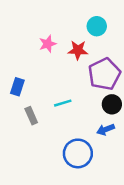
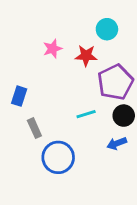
cyan line: (63, 103) -> (86, 114), moved
blue circle: (78, 153) -> (58, 157), moved

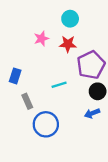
cyan circle: (107, 29) -> (70, 19), moved
cyan line: (86, 114) -> (59, 85), moved

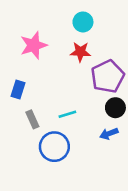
pink star: (41, 39) -> (34, 45), moved, size x1.5
cyan line: (59, 85) -> (67, 114), moved

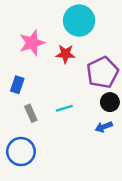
cyan circle: (83, 22) -> (79, 21), size x1.6
red star: (80, 52) -> (65, 54), moved
blue circle: (54, 147) -> (21, 152), moved

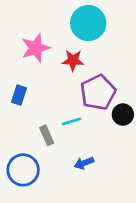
purple pentagon: (103, 72) -> (98, 92), moved
gray rectangle: (31, 113) -> (47, 135), moved
blue arrow: (104, 127) -> (84, 163), moved

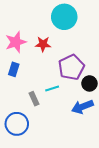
pink star: (36, 48) -> (16, 42), moved
red star: (73, 60) -> (43, 44), moved
blue arrow: (84, 163) -> (82, 107), moved, size x1.5

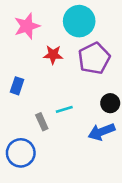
pink star: (16, 42) -> (27, 26), moved
purple pentagon: (71, 67) -> (94, 58), moved

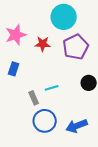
pink star: (27, 26) -> (16, 35), moved
blue arrow: (102, 132) -> (77, 126), moved
blue circle: (21, 153) -> (45, 121), moved

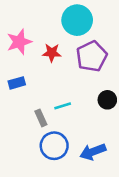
blue rectangle: (14, 69) -> (17, 83), turned 56

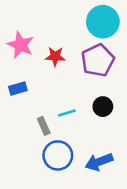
cyan circle: (77, 20) -> (103, 22), moved
pink star: (19, 42) -> (21, 45), turned -30
black circle: (107, 100) -> (103, 107), moved

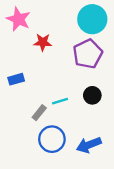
pink star: (21, 45) -> (18, 19), moved
red star: (55, 56) -> (43, 42), moved
gray rectangle: (44, 126) -> (39, 113), turned 63

